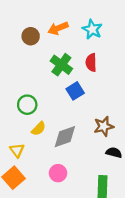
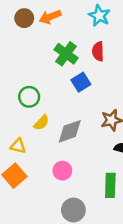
orange arrow: (58, 28) -> (50, 17), moved
brown circle: (31, 36) -> (24, 18), moved
yellow triangle: (17, 150) -> (18, 146), turned -42

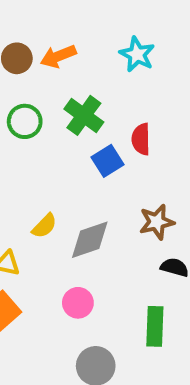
red semicircle: (98, 51) -> (141, 139), moved
green circle: (29, 97) -> (25, 121), moved

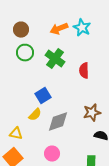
orange arrow: (58, 56) -> (59, 29), moved
green circle: (25, 121) -> (25, 53), moved
blue square: (107, 161) -> (43, 96), moved

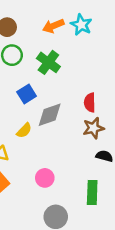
red semicircle: (84, 71) -> (90, 103), moved
blue square: (43, 96) -> (27, 94), moved
gray diamond: (58, 122) -> (50, 115), moved

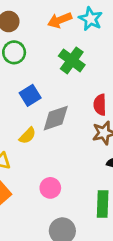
green cross: (48, 62) -> (72, 60), moved

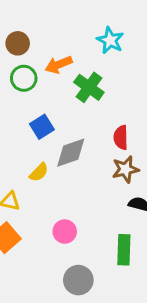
orange arrow: (60, 20) -> (59, 65), moved

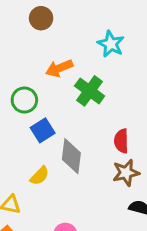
brown circle: (18, 43) -> (41, 18), moved
green circle: (24, 78) -> (24, 100), moved
gray diamond: (71, 153) -> (71, 156), turned -64

